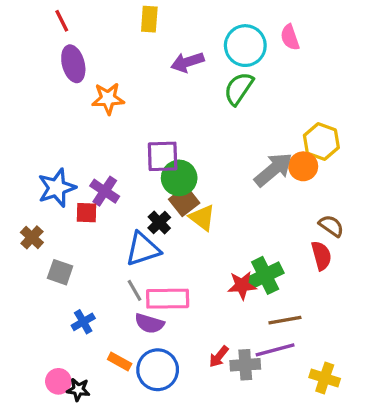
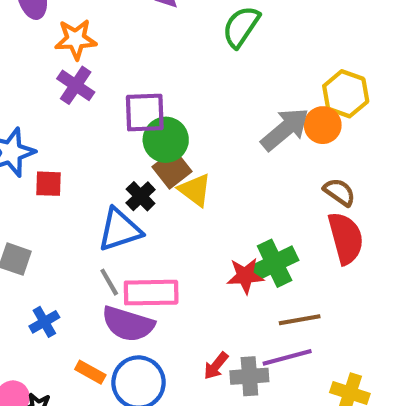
purple cross: (105, 191) -> (76, 85), moved
brown semicircle: (331, 226) -> (339, 192), moved
red semicircle: (321, 256) -> (346, 238), size x1.4
purple semicircle: (149, 323) -> (128, 324), size x1.4

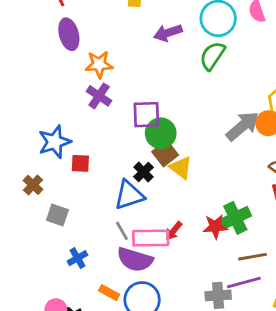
red arrow: (216, 366) -> (174, 231), moved

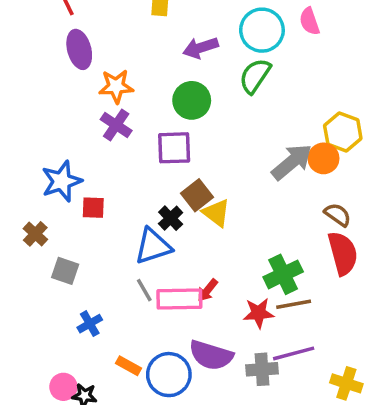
green circle: (161, 133) -> (192, 100), moved
red star: (215, 227) -> (258, 313), moved
brown line: (253, 257) -> (294, 304), moved
purple semicircle: (135, 260) -> (211, 355), moved

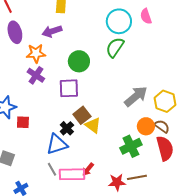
purple arrow: (200, 48) -> (52, 31), moved
yellow hexagon: (343, 132) -> (165, 101), moved
orange circle: (323, 158) -> (146, 126), moved
green cross: (283, 274) -> (131, 146), moved

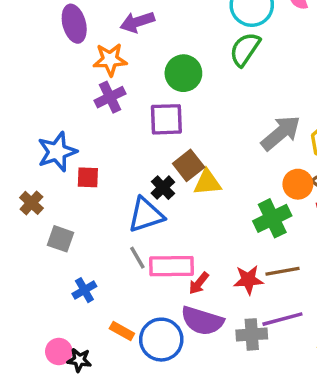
purple cross: (36, 75) -> (110, 97), turned 30
yellow triangle: (93, 125) -> (207, 182), turned -42
red arrow: (88, 169) -> (199, 283), moved

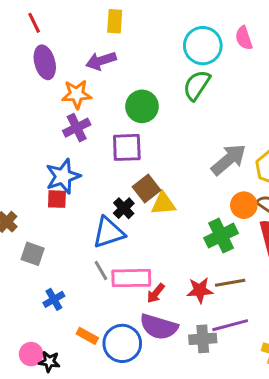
blue star: (57, 152) -> (63, 176), moved

